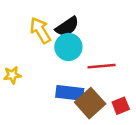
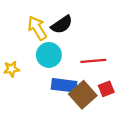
cyan circle: (68, 47) -> (49, 55), moved
red square: (121, 106) -> (106, 89), moved

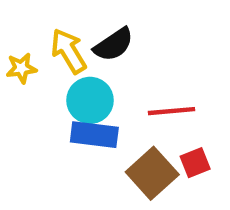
yellow star: (11, 69) -> (21, 68), moved
blue rectangle: (64, 85) -> (94, 135), moved

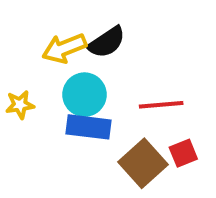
yellow arrow: (69, 51) -> (64, 48), turned -81
yellow star: (21, 68) -> (20, 105), moved

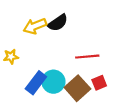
cyan circle: (84, 95) -> (53, 82), moved
blue rectangle: (89, 127) -> (36, 83), moved, turned -60

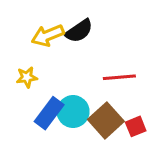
yellow star: (11, 57) -> (27, 77), moved
red square: (99, 83) -> (136, 126), moved

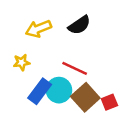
black semicircle: (79, 31) -> (79, 25), moved
red line: (119, 77) -> (75, 68), moved, turned 30

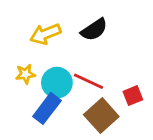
cyan circle: (59, 90) -> (57, 83), moved
red square: (109, 102) -> (133, 96), moved

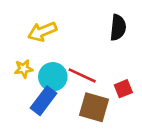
black semicircle: (94, 30) -> (118, 28), moved, turned -50
brown square: (101, 116) -> (94, 107), turned -32

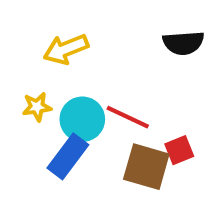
black semicircle: (118, 28) -> (183, 43), turned 80
red square: (123, 89) -> (179, 150), moved

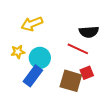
black semicircle: (183, 43) -> (89, 32), moved
red line: (128, 117) -> (78, 49), moved

